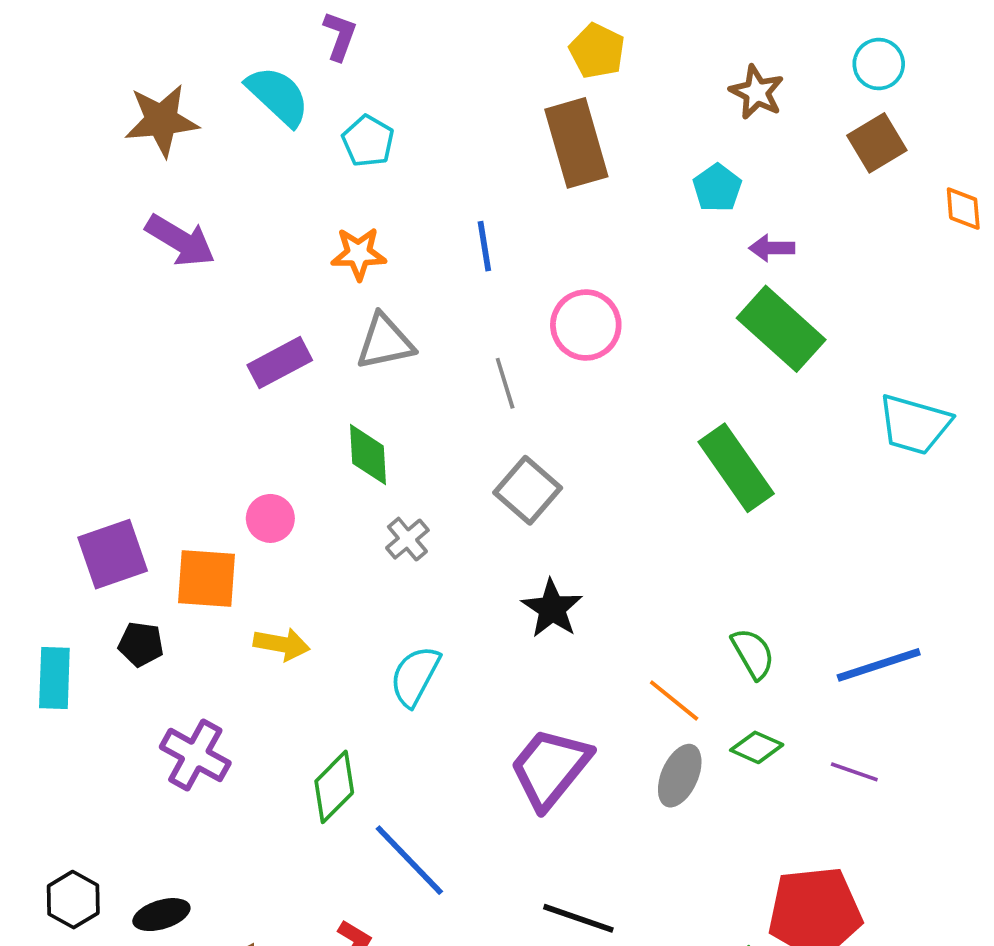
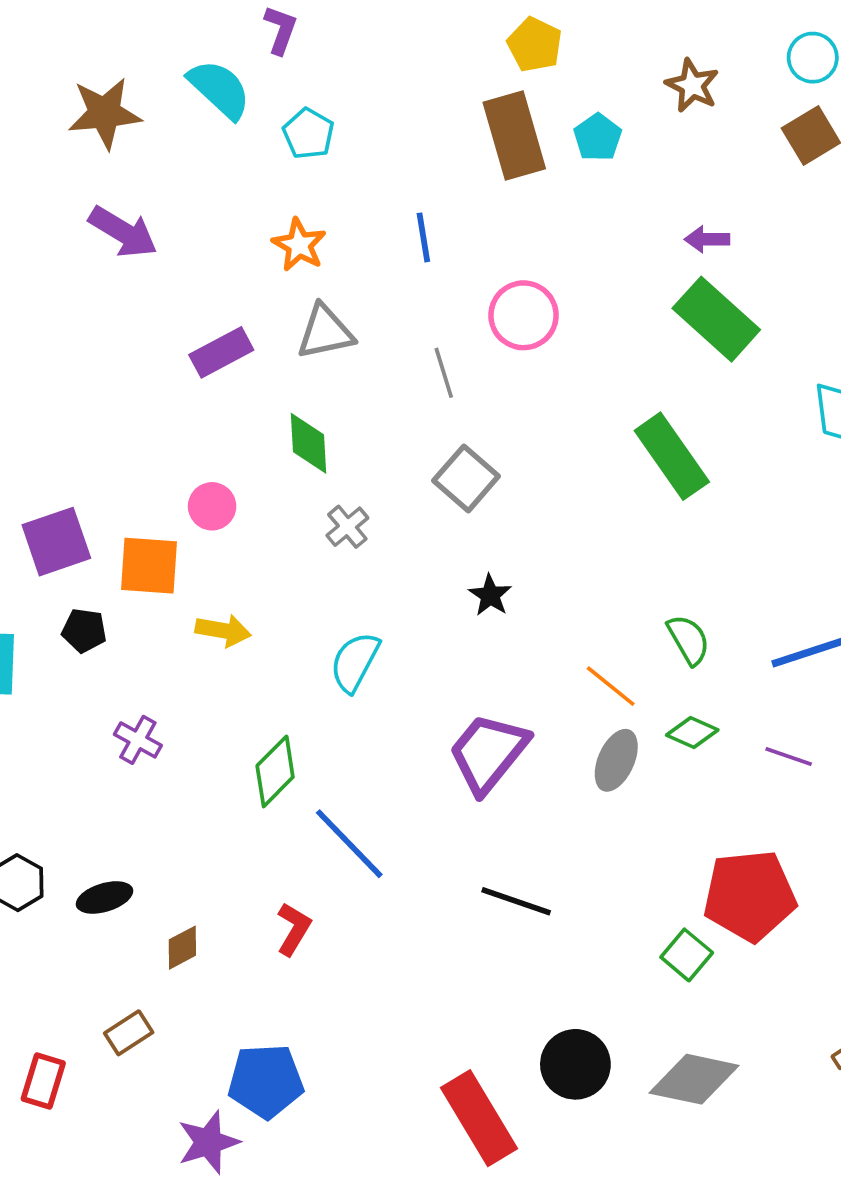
cyan pentagon: (717, 188) -> (598, 137), moved
orange star: (359, 254) -> (299, 245), turned 30
black star: (552, 609) -> (490, 595), size x0.7
purple cross: (195, 755) -> (138, 740), size x0.7

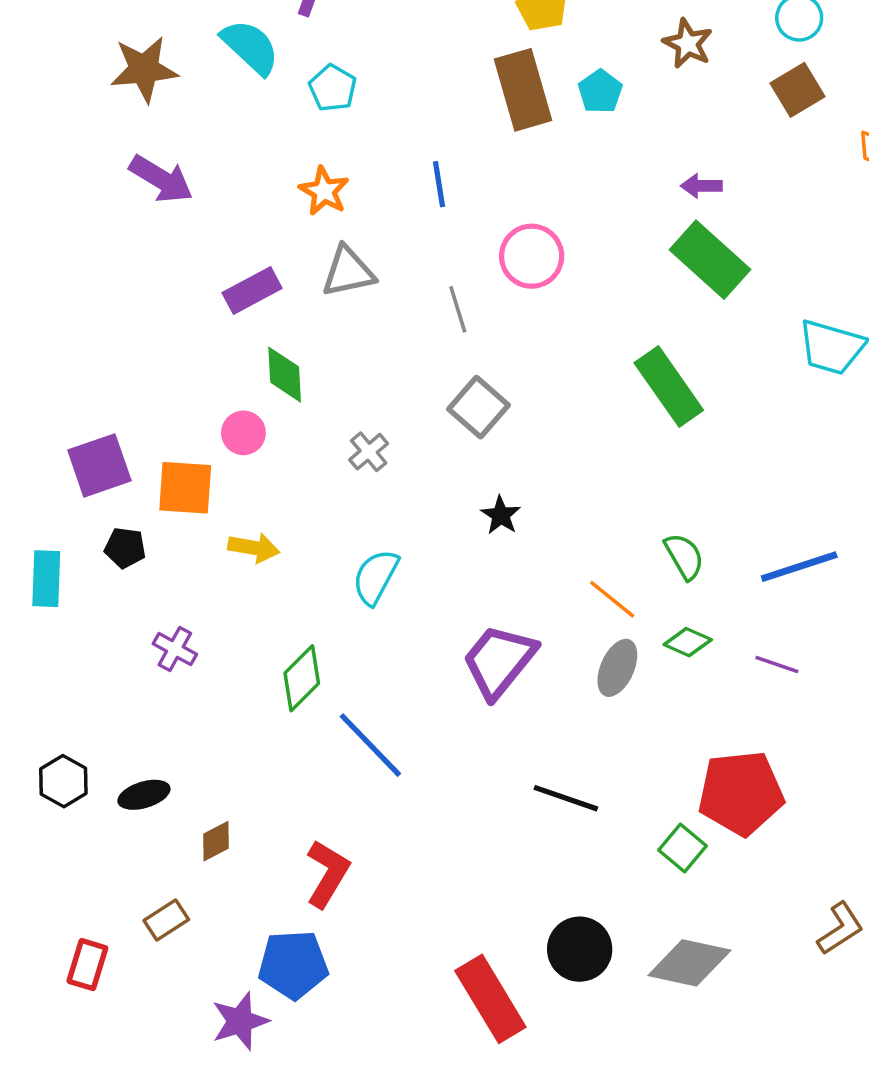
green diamond: (308, 443) -> (285, 375), moved
black line: (516, 901) -> (566, 798), moved
red L-shape: (294, 929) -> (328, 874), moved, size x1.4

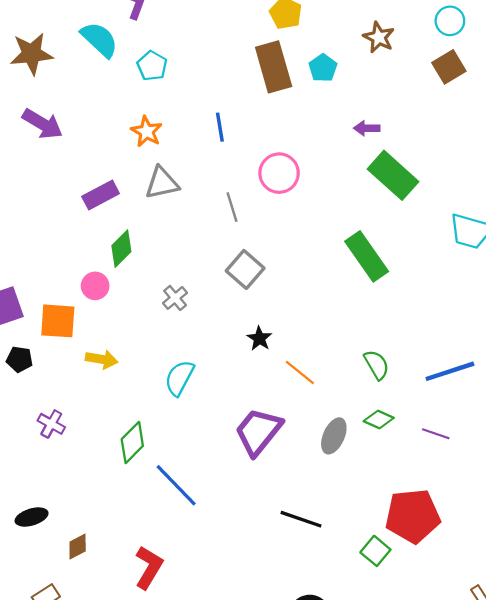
purple arrow: (701, 186) -> (367, 128), moved
green diamond: (285, 375) -> (121, 249), turned 48
orange line: (612, 599) -> (300, 372), moved

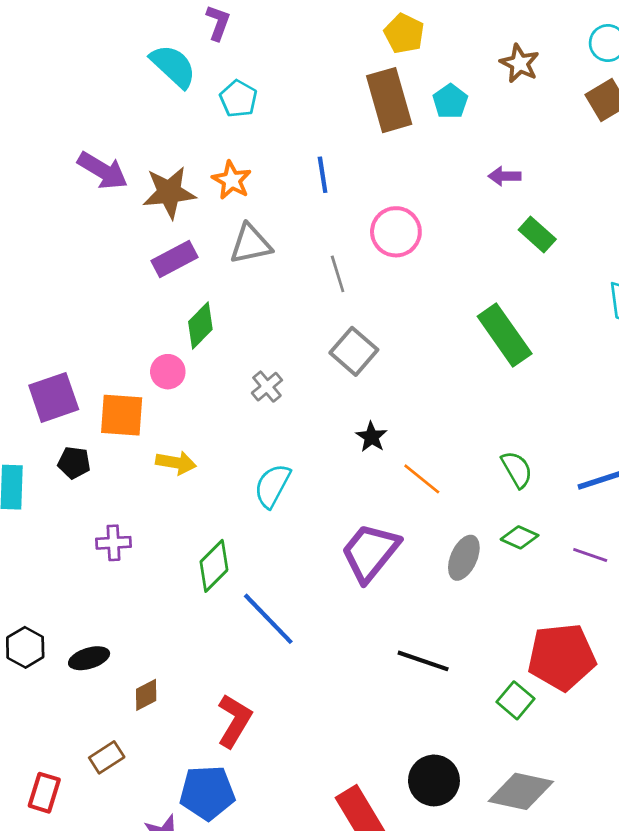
brown star: (32, 54) -> (169, 192), moved
green rectangle: (393, 175) -> (537, 235), size x0.6
purple cross: (51, 424) -> (113, 543), turned -32

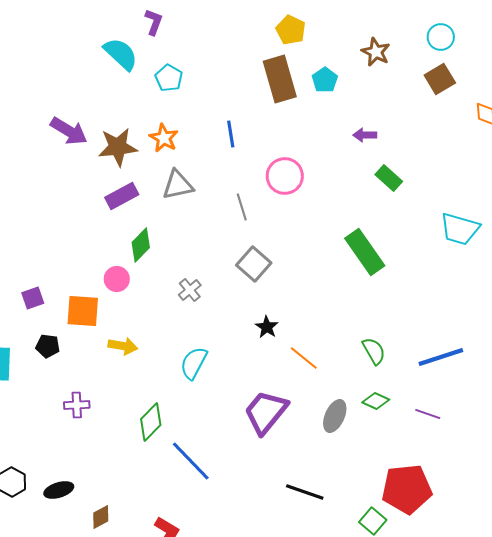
purple square: (54, 397) -> (33, 298), size x0.6

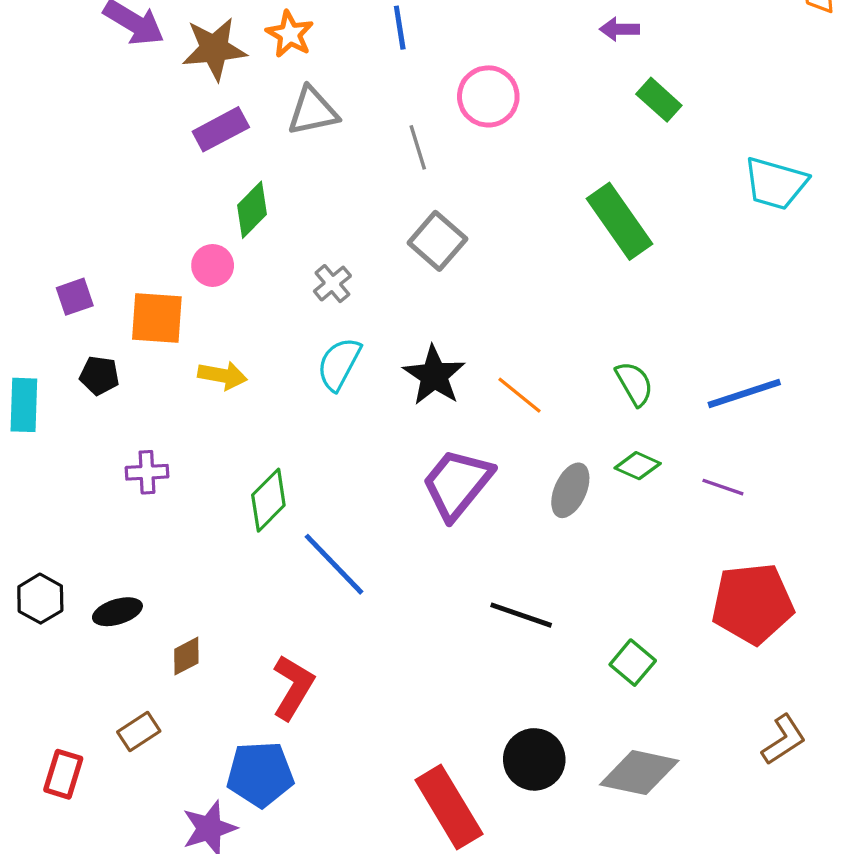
black star: (267, 327) -> (434, 375), moved, size x1.6
cyan semicircle: (194, 363) -> (339, 364), moved
red pentagon: (407, 489) -> (752, 604), moved

